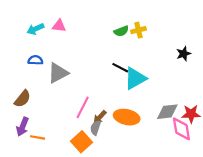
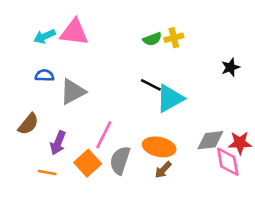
pink triangle: (59, 26) -> (74, 32), size x1.6
brown arrow: (100, 117) -> (163, 170), moved
purple arrow: (22, 127) -> (58, 143), moved
gray semicircle: (95, 128) -> (120, 160), size x1.5
orange square: (82, 142) -> (88, 163), moved

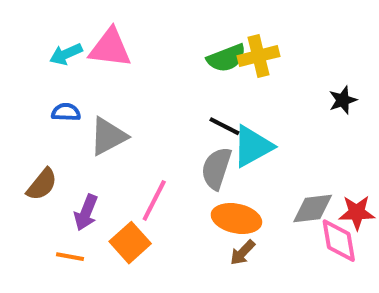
yellow cross: (174, 38) -> (259, 56), size x1.4
green semicircle: (152, 39) -> (226, 58), size x1.4
gray semicircle: (120, 160) -> (216, 168), moved

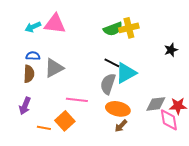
brown semicircle: (42, 184) -> (29, 74), moved, turned -36
pink line: (154, 200) -> (77, 100), turned 70
purple arrow: (86, 212) -> (25, 106), moved
orange line: (70, 257) -> (44, 128), moved

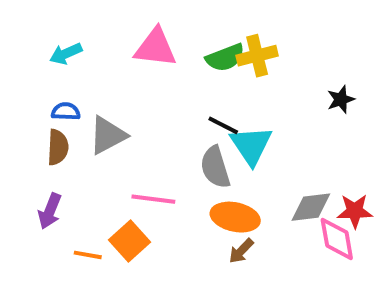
pink triangle: (55, 24) -> (155, 48), moved
cyan triangle: (126, 73) -> (251, 145), turned -35
gray semicircle: (108, 84) -> (215, 167), turned -35

